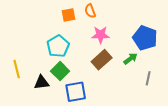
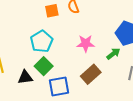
pink star: (101, 35) -> (86, 44), moved
brown rectangle: (102, 60) -> (91, 74), moved

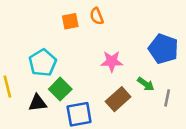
cyan pentagon: (42, 41) -> (43, 63), moved
green arrow: (113, 54) -> (146, 84), moved, turned 72

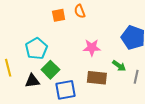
brown rectangle: (118, 99) -> (97, 78), turned 48

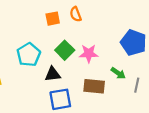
green square: (50, 70) -> (65, 50), moved
black triangle: (32, 81) -> (53, 74), moved

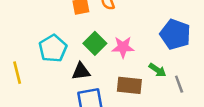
gray line: (137, 85) -> (179, 84), turned -32

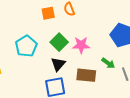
black triangle: (81, 71) -> (58, 64), moved, turned -42

